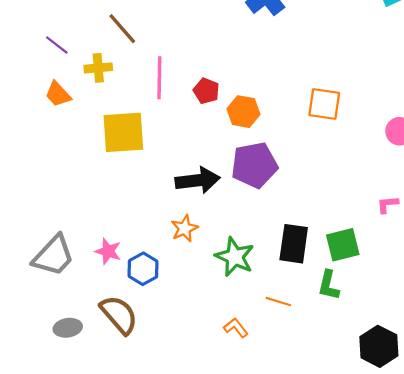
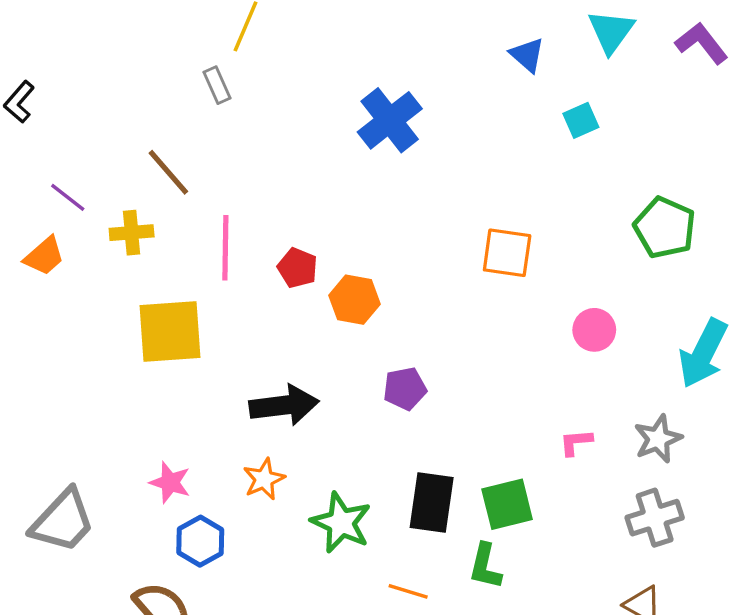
orange trapezoid: (58, 94) -> (44, 256), moved, turned -88
orange square: (324, 104) -> (507, 253), moved
purple pentagon: (254, 165) -> (405, 389), moved, size x0.6
pink star: (108, 251) -> (170, 482), moved

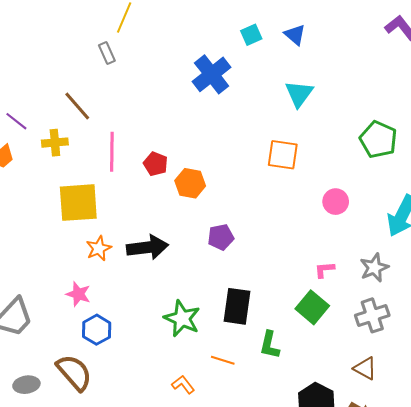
cyan triangle: (611, 31) -> (299, 94), moved
cyan square: (581, 120) -> (251, 35), moved
orange star: (264, 479) -> (99, 248), moved
green square: (507, 504) -> (312, 307), moved, turned -36

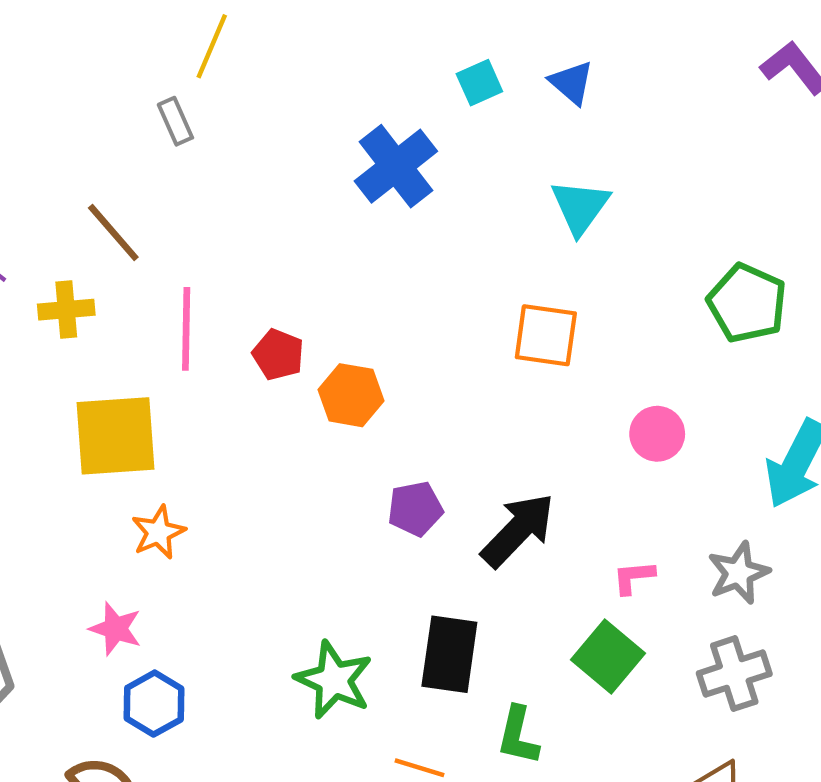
black arrow: (147, 247) -> (518, 530), moved, turned -39

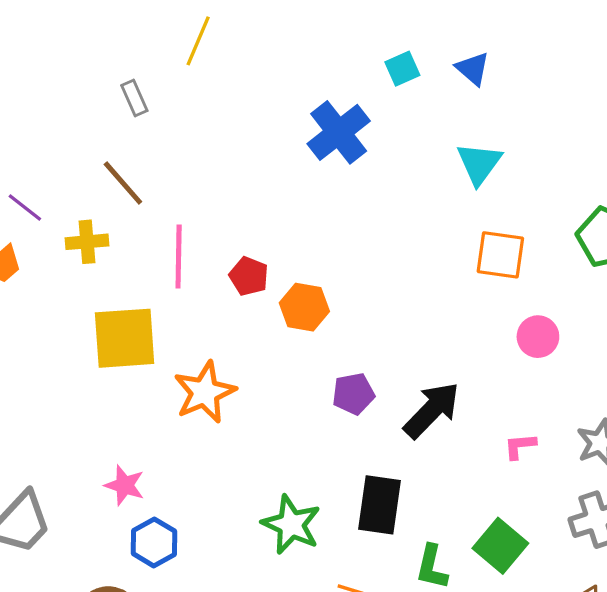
gray rectangle: (175, 121) -> (134, 98), moved
orange square: (546, 335) -> (500, 255), moved
orange star: (158, 532) -> (205, 392), moved, size x1.5
green square: (608, 656) -> (500, 546), moved

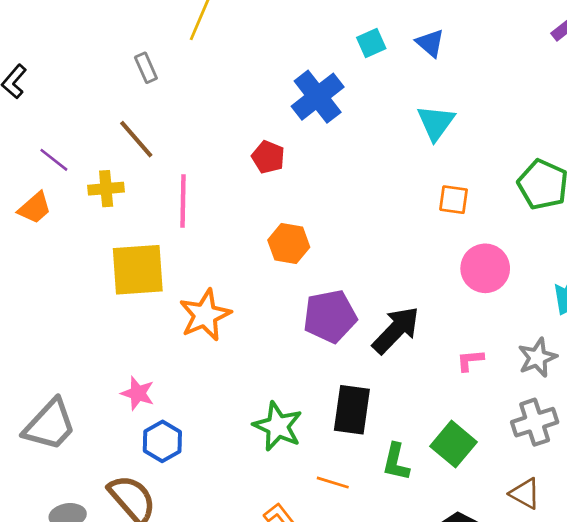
orange square: (500, 255) -> (454, 200), size x0.7
red pentagon: (249, 276) -> (268, 157), moved
pink circle: (538, 337) -> (485, 268), size x1.4
purple pentagon: (353, 394) -> (330, 316), size x1.5

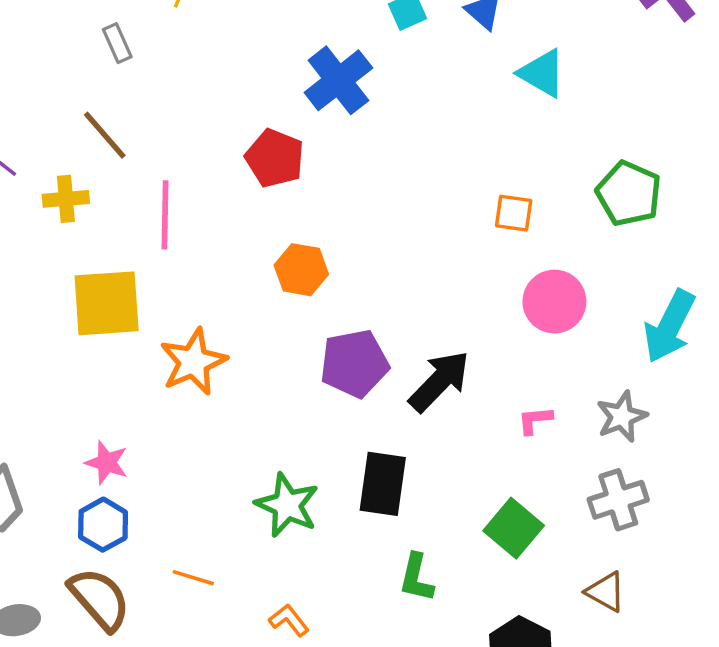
cyan triangle: (436, 123) -> (542, 73), moved, turned -36
red pentagon: (268, 157) -> (275, 158), size x1.4
blue hexagon: (162, 441) -> (103, 525), moved
green L-shape: (396, 462) -> (416, 578), moved
orange line: (333, 483) -> (193, 578), moved

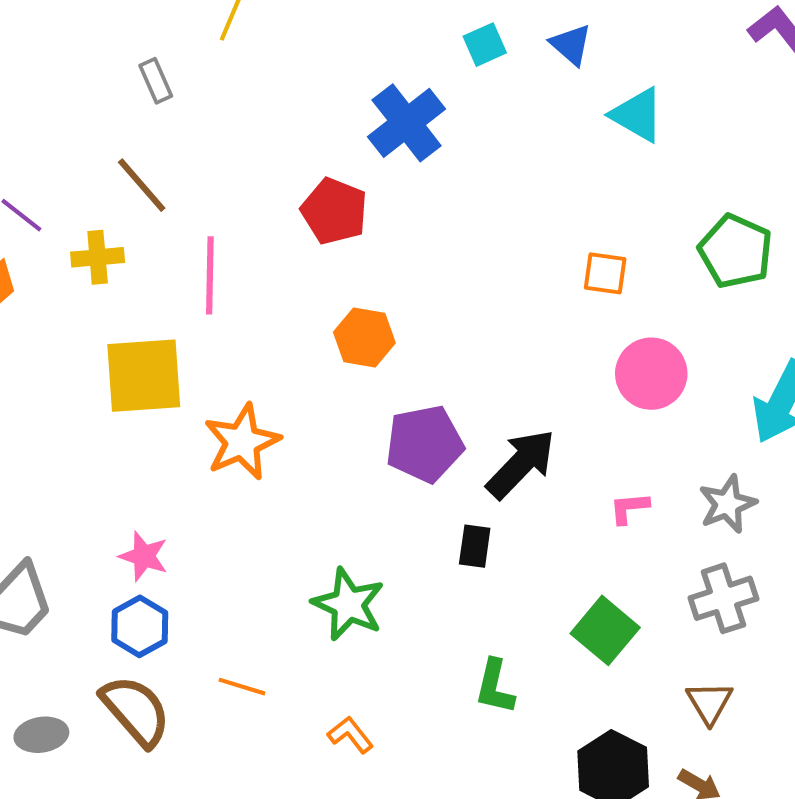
black rectangle: (383, 484) -> (475, 546), moved, size x0.6
brown triangle: (606, 592) -> (709, 703), turned 30

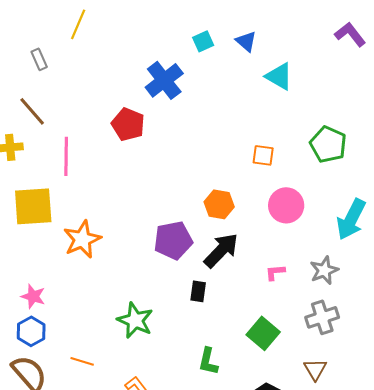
orange hexagon: (364, 338) -> (219, 204), moved

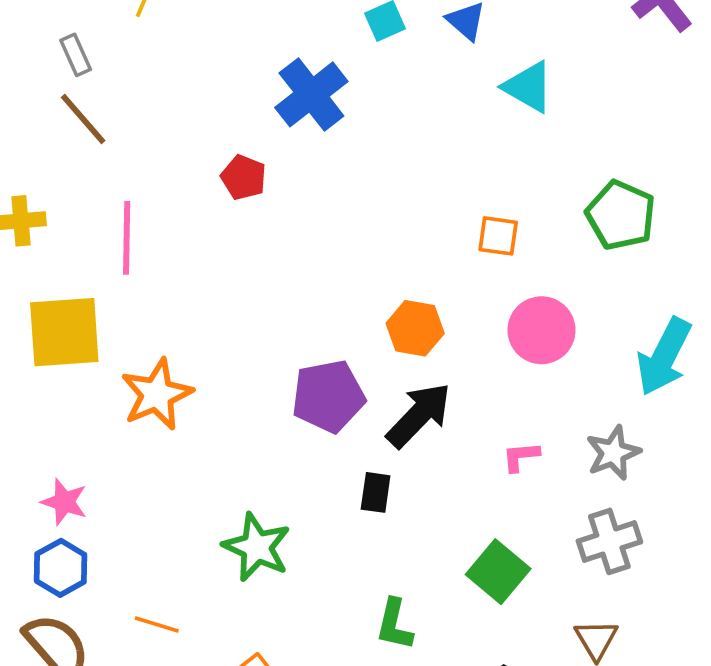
brown line: (32, 111) -> (83, 119), moved
red pentagon: (128, 124) -> (244, 177), size x0.7

